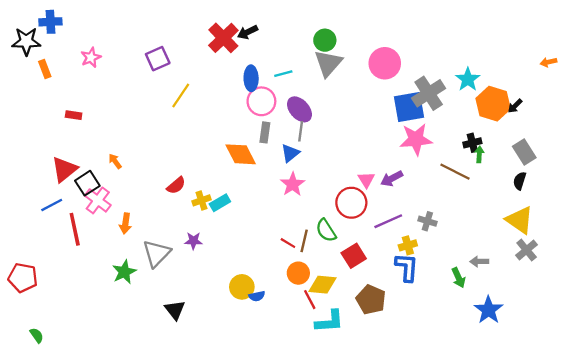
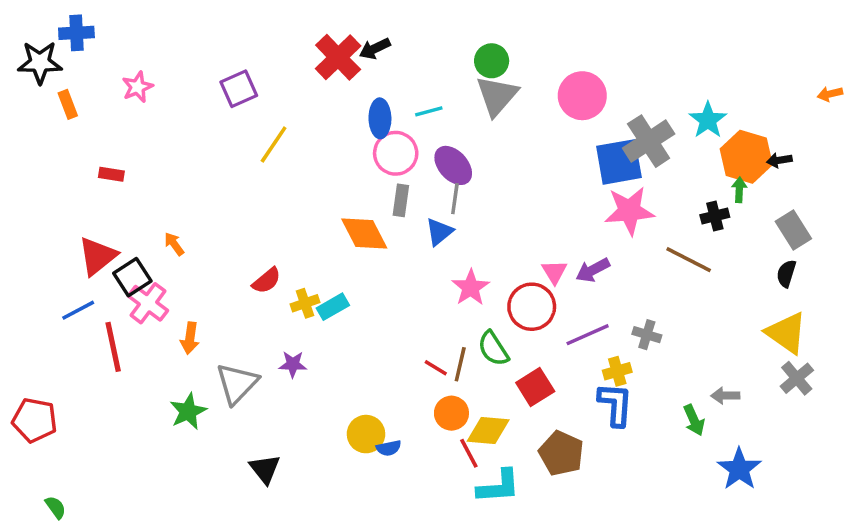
black arrow: (515, 106) -> (779, 160), turned 35
green arrow: (479, 154) -> (739, 190), moved
pink star: (293, 184) -> (471, 288), moved

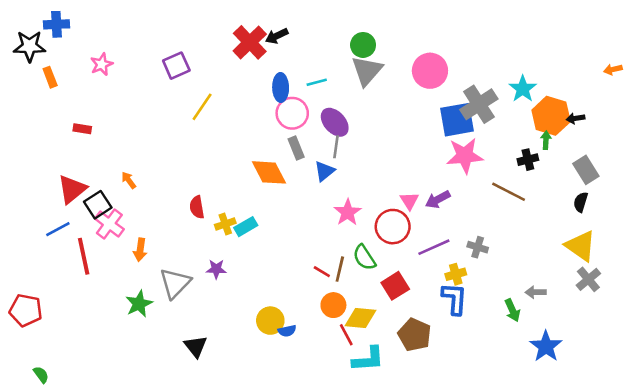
gray rectangle: (401, 200) -> (296, 148), turned -30
red semicircle: (267, 281) -> (197, 207), turned 120

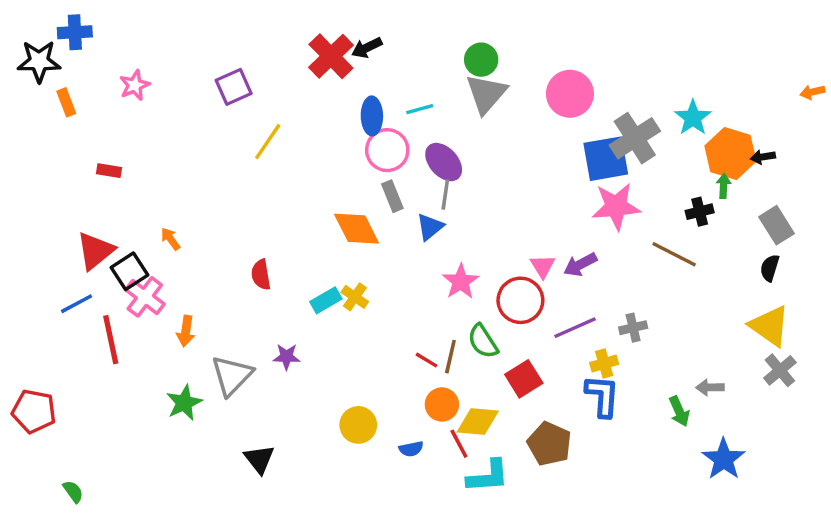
yellow cross: (225, 224) -> (355, 297), moved, turned -36
gray cross: (478, 247) -> (633, 328), turned -30
blue semicircle: (287, 331) -> (411, 449), moved
green semicircle: (41, 375) -> (73, 492), moved

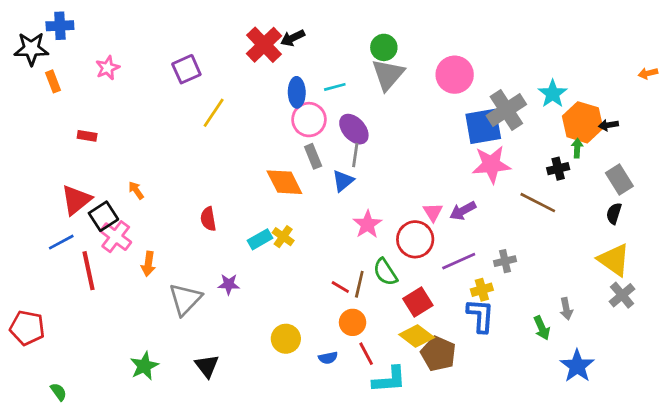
gray arrow: (710, 387) -> (566, 309), turned -100
green star: (184, 403) -> (144, 366), moved
yellow diamond: (478, 422) -> (417, 336), moved, turned 32

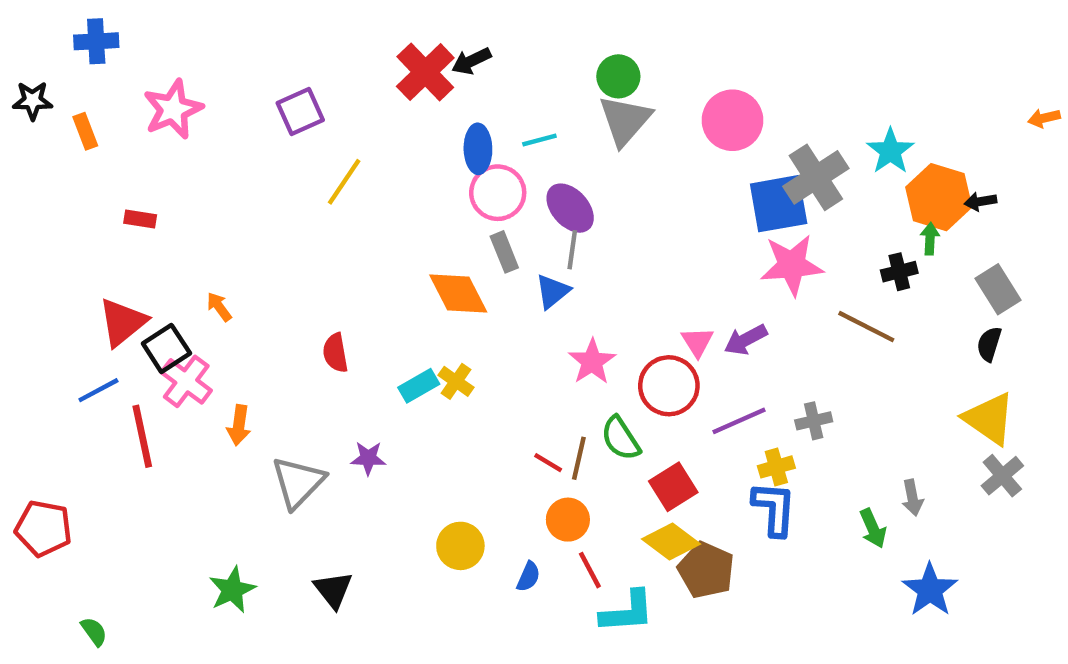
black star: (31, 49) -> (33, 101), moved, size x0.7
pink star: (108, 68) -> (173, 109), size x1.5
blue semicircle: (328, 358) -> (528, 577), turned -54

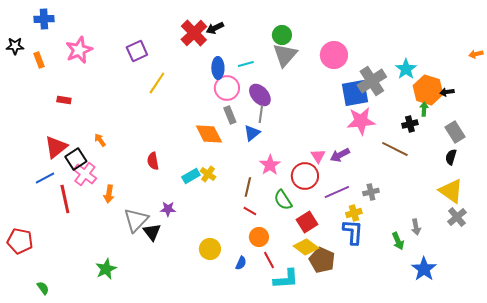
brown line: (579, 458) -> (248, 187), moved
black triangle: (333, 590) -> (152, 232), moved

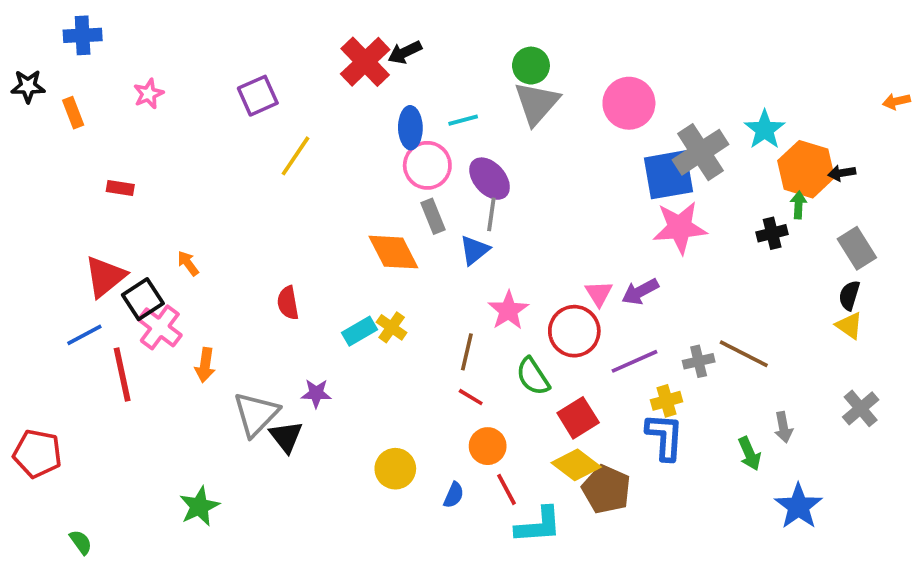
pink star: (79, 50) -> (149, 94), size x0.6
brown line: (395, 149) -> (744, 354), moved
yellow triangle: (451, 191) -> (849, 326), moved, size x0.6

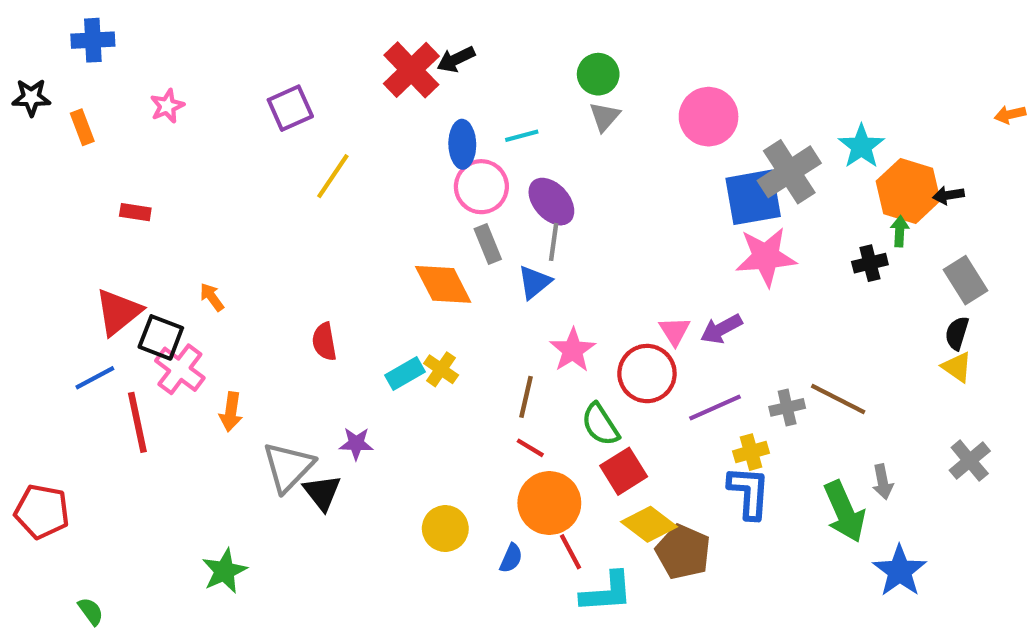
gray triangle: (537, 103) -> (605, 117), size x0.6
black square: (143, 299) -> (161, 337), turned -36
red square: (578, 418) -> (624, 471), moved
orange circle: (488, 446) -> (549, 503), size x1.5
green arrow: (749, 454) -> (844, 512), size x1.6

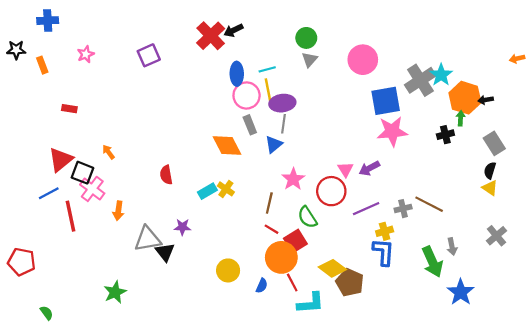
gray cross: (789, 172) -> (420, 80), moved
yellow line: (333, 176) -> (268, 91), moved, turned -45
purple ellipse: (551, 202) -> (282, 103), turned -55
gray triangle: (288, 467) -> (148, 239), turned 36
red square: (624, 471) -> (295, 241), moved

